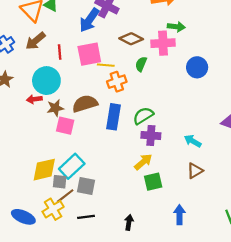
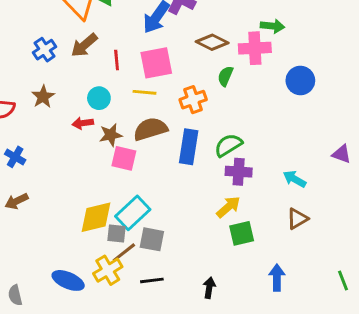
yellow line: (106, 65) -> (145, 92), moved
cyan circle: (46, 81) -> (99, 98), size x0.6

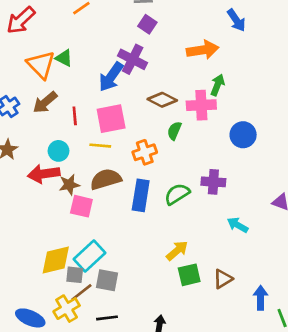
green arrow: (272, 26) -> (217, 85), turned -75
red arrow: (83, 123) -> (44, 174), size x1.6
purple cross: (239, 172) -> (213, 182), moved
brown triangle: (297, 219) -> (223, 279), moved
blue arrow: (277, 278) -> (261, 298), moved

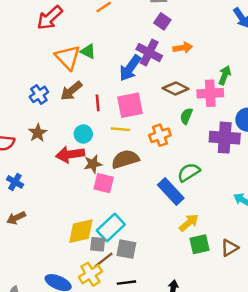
orange arrow: (203, 50) -> (183, 48), moved, size x0.7
purple cross: (213, 182) -> (225, 138), moved, size x1.4
blue rectangle: (141, 195) -> (171, 192), moved, turned -52

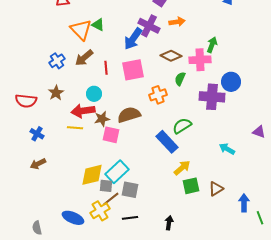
yellow line: (120, 129) -> (75, 128), moved

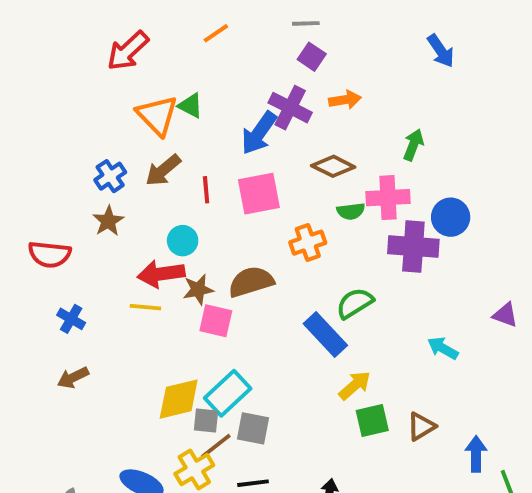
pink cross: (200, 60) -> (388, 198), moved
green semicircle: (180, 79) -> (351, 211), turned -120
brown star: (56, 93) -> (108, 221), moved

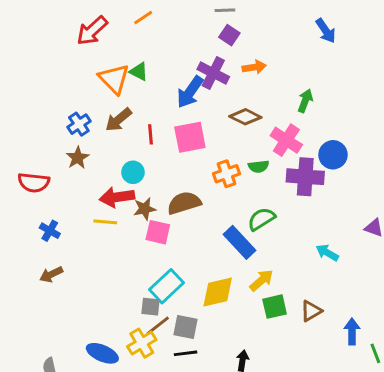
orange line: (216, 33) -> (143, 18), moved
pink cross: (388, 198) -> (286, 140), turned 36
green semicircle: (351, 211) -> (259, 166), moved
yellow diamond: (179, 399) -> (218, 292), moved
gray square: (253, 428) -> (186, 327), moved

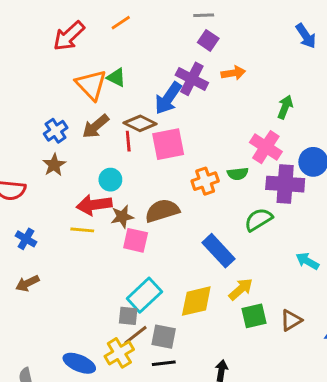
brown diamond: (245, 117) -> (140, 123), moved
green semicircle: (261, 219) -> (258, 220), moved

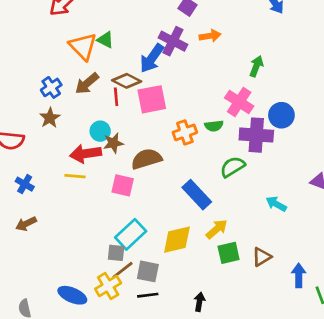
brown star: (122, 217) -> (113, 143), moved

